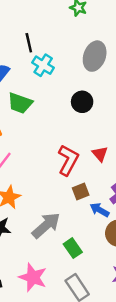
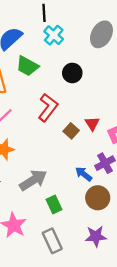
black circle: (82, 102) -> (72, 73), moved
red L-shape: (68, 160) -> (48, 107), moved
brown square: (81, 191) -> (71, 131), moved, turned -35

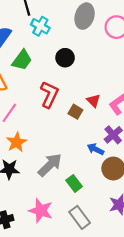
green trapezoid: (27, 66) -> (22, 60), turned -70

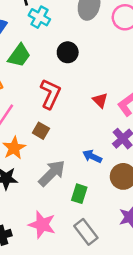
brown square: (75, 112) -> (41, 131), moved
blue arrow: (96, 149) -> (92, 156), moved
green rectangle: (74, 183) -> (79, 194), turned 56

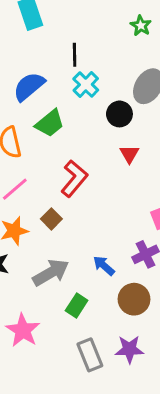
black circle: (68, 52) -> (119, 114), moved
red triangle: (100, 100) -> (129, 154), moved
gray rectangle: (86, 232) -> (90, 355), moved

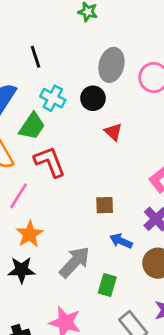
cyan cross: (86, 84) -> (53, 98), moved
red L-shape: (74, 179) -> (50, 162), moved, turned -44
brown square: (51, 219) -> (105, 205), moved, turned -30

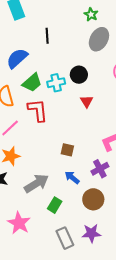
gray ellipse: (111, 65) -> (99, 39), moved
cyan cross: (53, 98) -> (56, 83), moved, turned 36

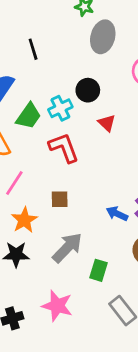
red L-shape: (38, 110) -> (64, 148), moved
brown square: (67, 150) -> (60, 199), moved
blue arrow: (72, 177) -> (117, 214), moved

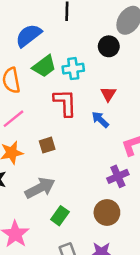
black circle: (88, 90) -> (109, 46), moved
brown square: (60, 199) -> (47, 145), turned -35
blue arrow: (117, 214) -> (100, 120), moved

